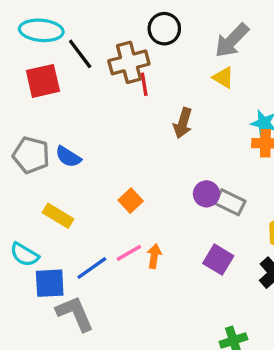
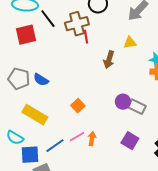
yellow triangle: (223, 78) -> (130, 43), moved, turned -40
yellow rectangle: (58, 216) -> (35, 115), size x1.4

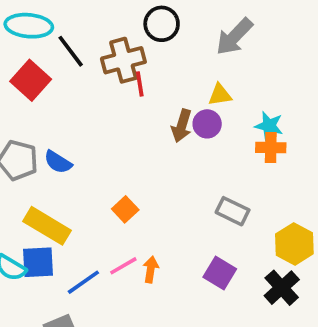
red square: (26, 35) -> (31, 80), turned -35
purple circle: (123, 102) -> (207, 124), moved
blue square: (30, 155) -> (38, 262), moved

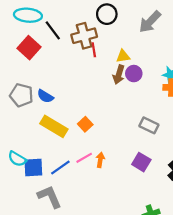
yellow triangle: (220, 95) -> (123, 56), moved
yellow rectangle: (47, 226) -> (54, 126), moved
blue square: (38, 262) -> (33, 167), moved

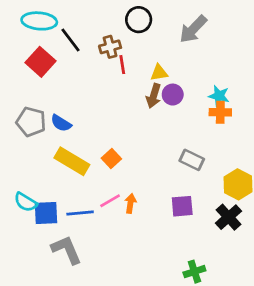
brown cross: (84, 36) -> (110, 47), size x0.7
purple square: (141, 162) -> (182, 206), turned -36
blue line: (60, 167) -> (80, 213), turned 30

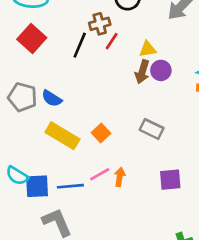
black line: (71, 40) -> (80, 45), moved, turned 60
red line: (122, 65) -> (112, 41), turned 42
gray rectangle: (192, 160) -> (152, 129), moved

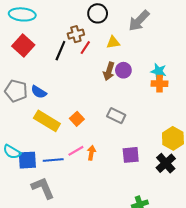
yellow triangle: (148, 49) -> (113, 42), moved

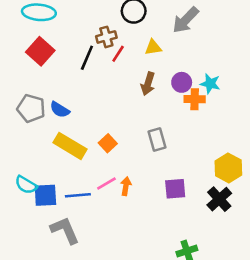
purple circle: (123, 70) -> (182, 82), moved
orange cross: (160, 84) -> (195, 99), moved
gray rectangle: (116, 116) -> (157, 139), turned 48

